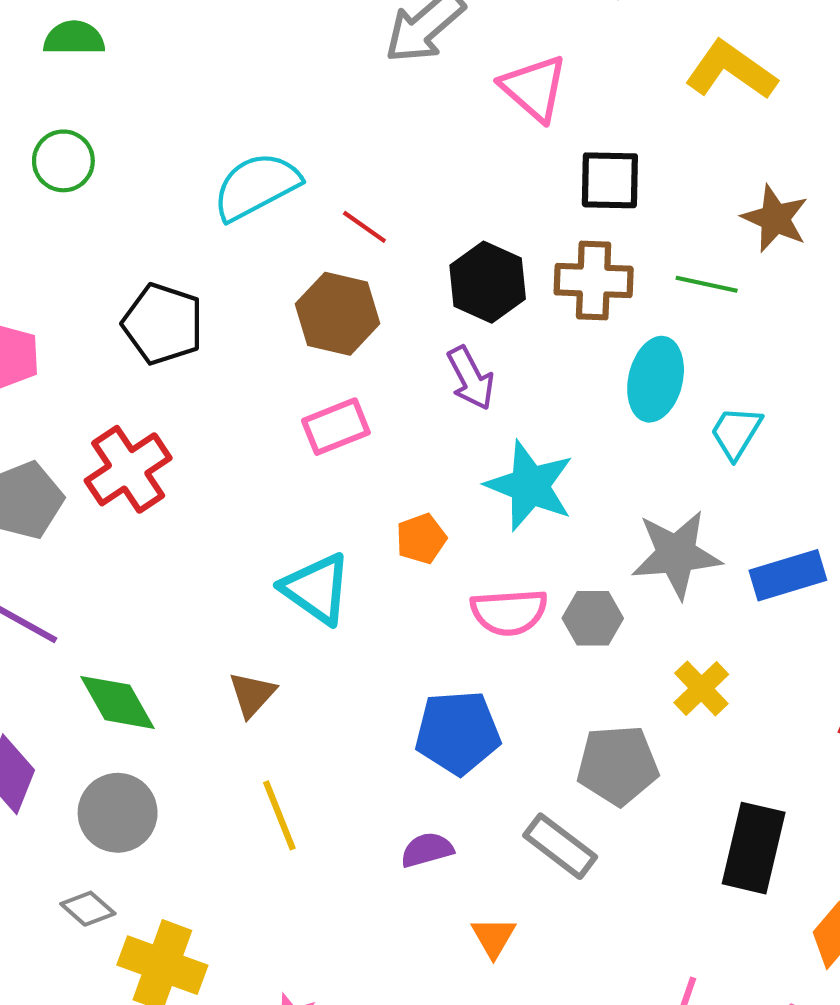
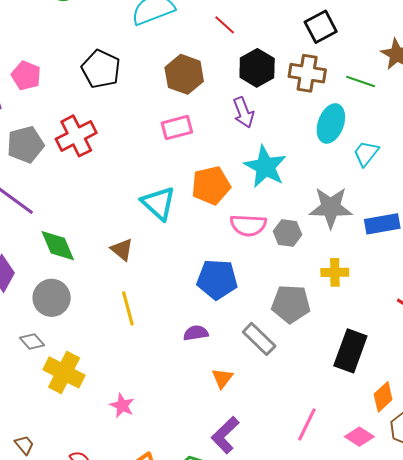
black square: (610, 180) -> (321, 27), turned -36
red line: (364, 227) -> (225, 25), moved
orange pentagon: (421, 539) -> (211, 185), size x1.6
yellow cross: (701, 688) -> (335, 272), turned 36
brown triangle: (252, 694) -> (122, 249), turned -40

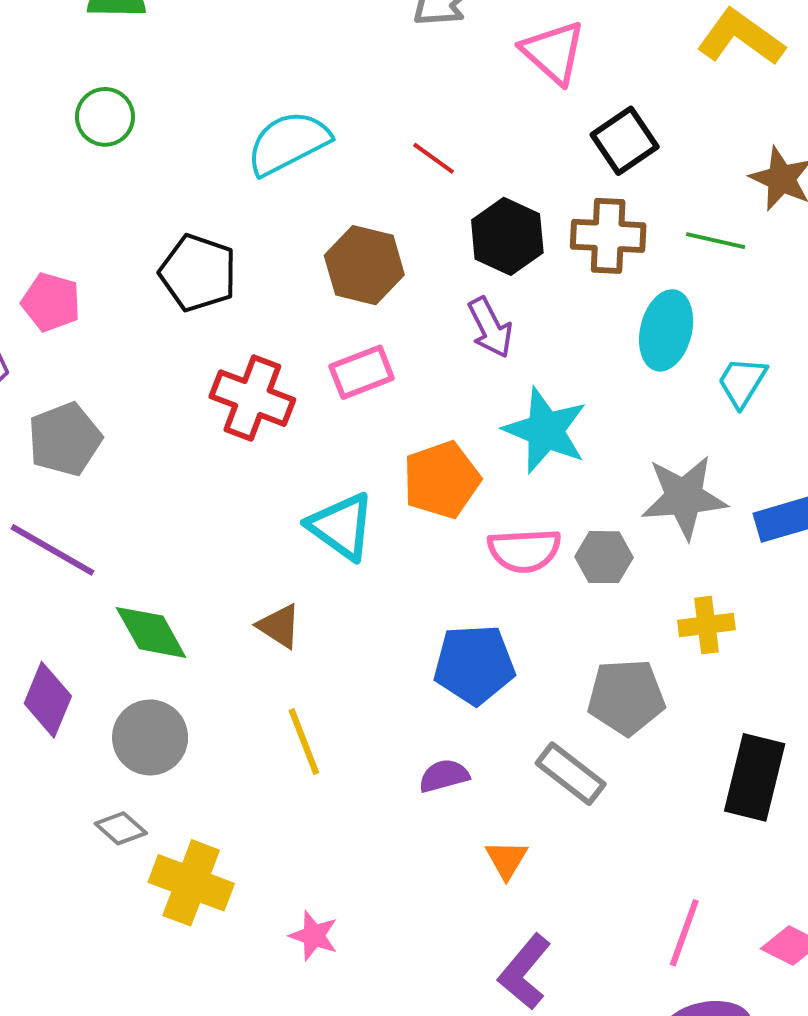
red cross: (76, 136) -> (252, 398), moved, turned -36

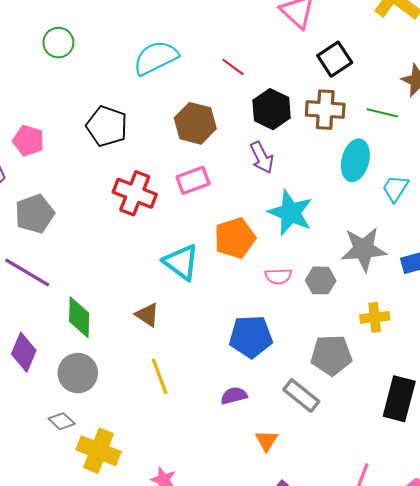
pink semicircle: (524, 550) -> (278, 276), size x0.7
green diamond: (151, 632) -> (79, 317), turned 30

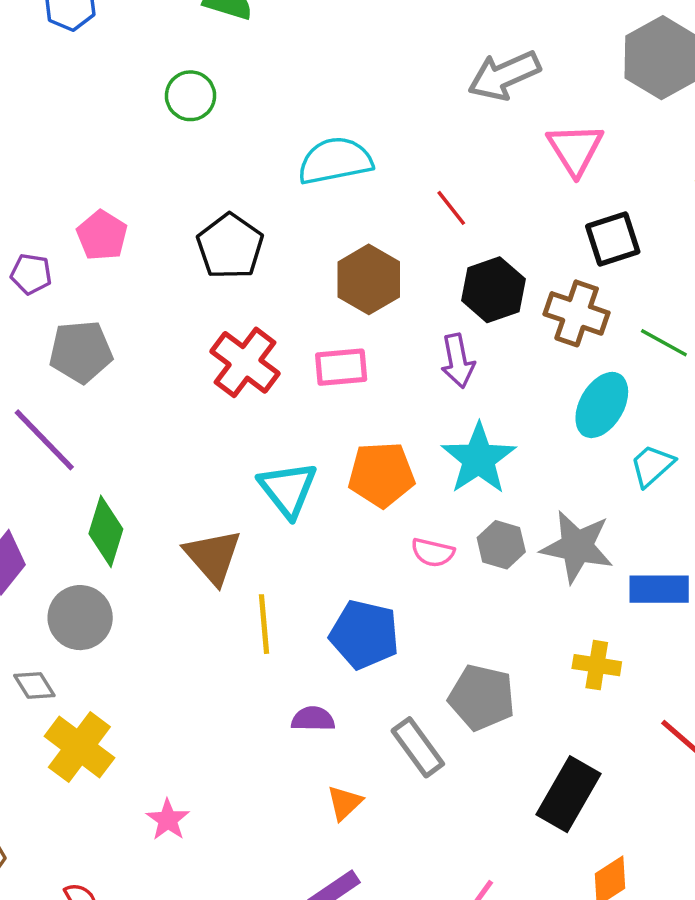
gray hexagon: (321, 280) -> (501, 545), moved
brown triangle: (147, 315) -> (213, 557), size x1.5
yellow cross: (375, 317) -> (597, 665), moved
yellow line: (160, 376) -> (264, 624), moved

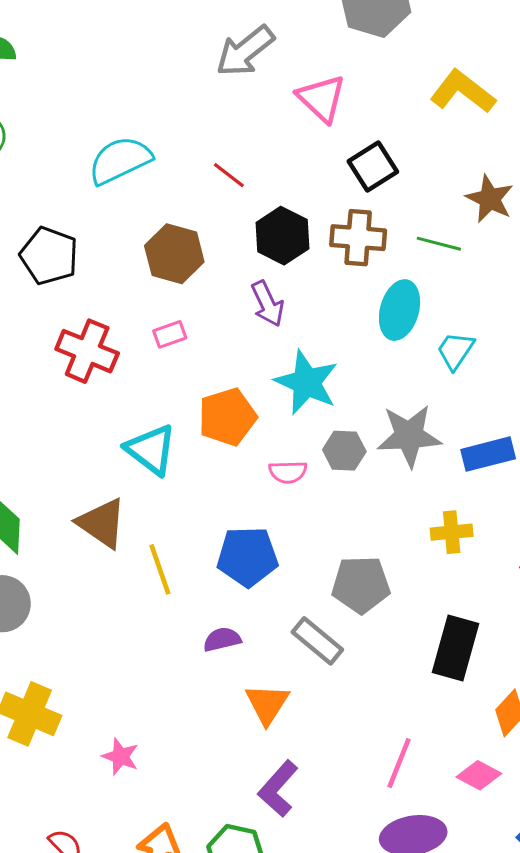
pink rectangle: (341, 367) -> (170, 334), size x0.7
orange triangle: (345, 803) -> (267, 704), size x1.4

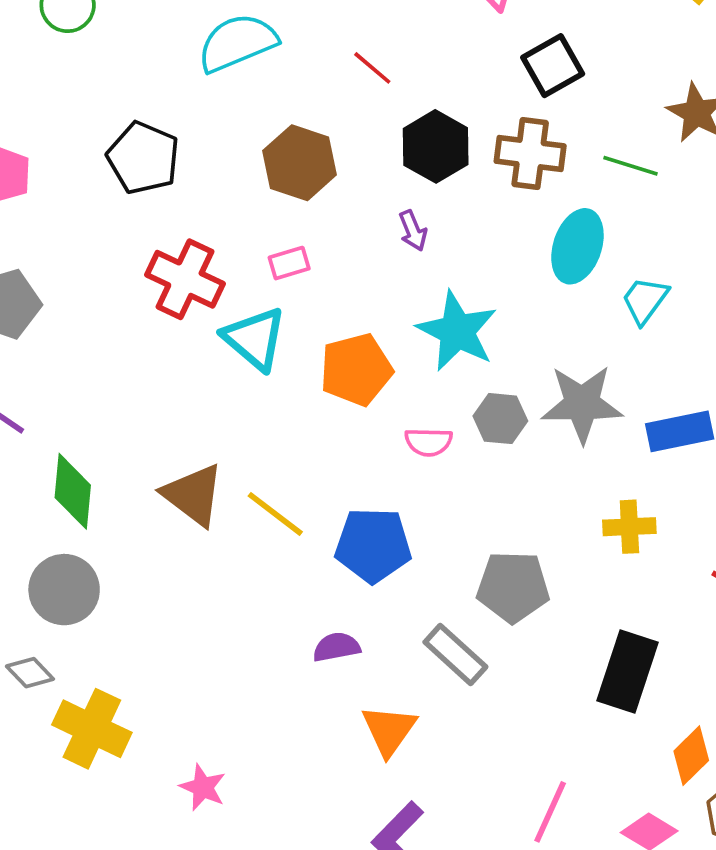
purple arrow: (267, 304) -> (413, 231), size x0.7
cyan triangle: (151, 450) -> (255, 339), moved
yellow line: (160, 569) -> (275, 514), moved, turned -36

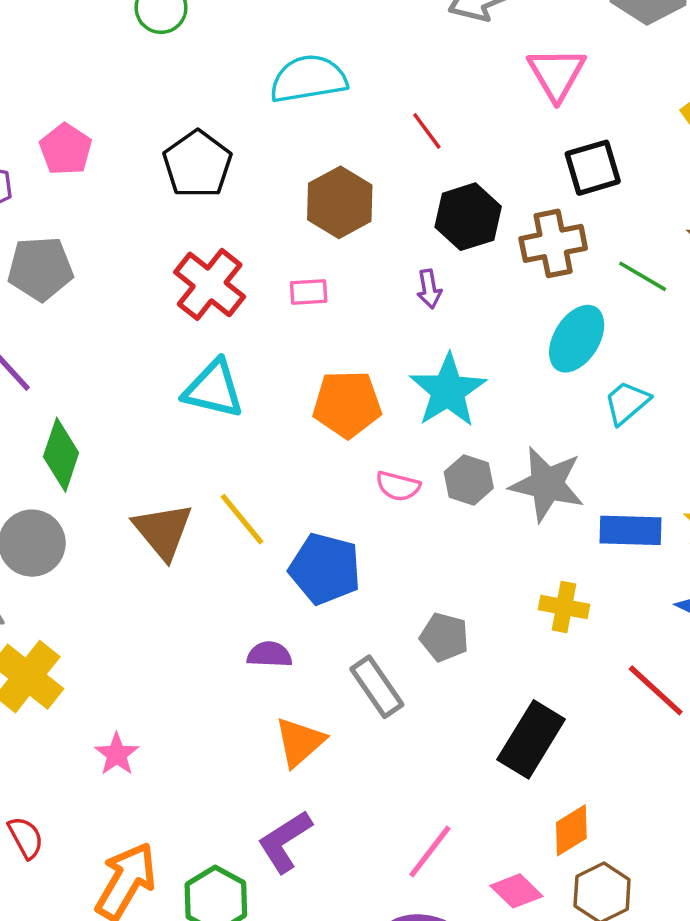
brown cross: (530, 154) -> (553, 243), turned -32
cyan triangle: (255, 339) -> (214, 389), moved, turned -40
brown triangle: (193, 495) -> (163, 531), moved
gray pentagon: (513, 587) -> (444, 637), size x0.7

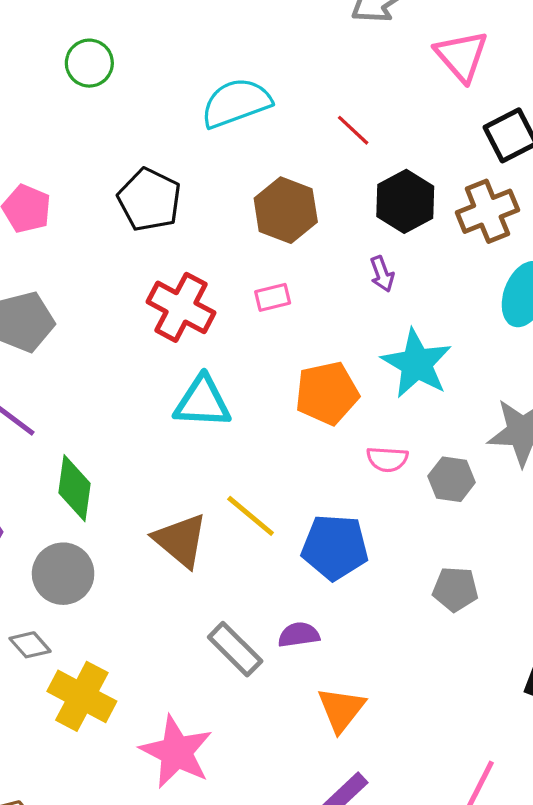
gray hexagon: (469, 480) -> (452, 479), moved
gray rectangle: (377, 687) -> (235, 649), moved
pink star: (117, 754) -> (176, 752), size x1.8

